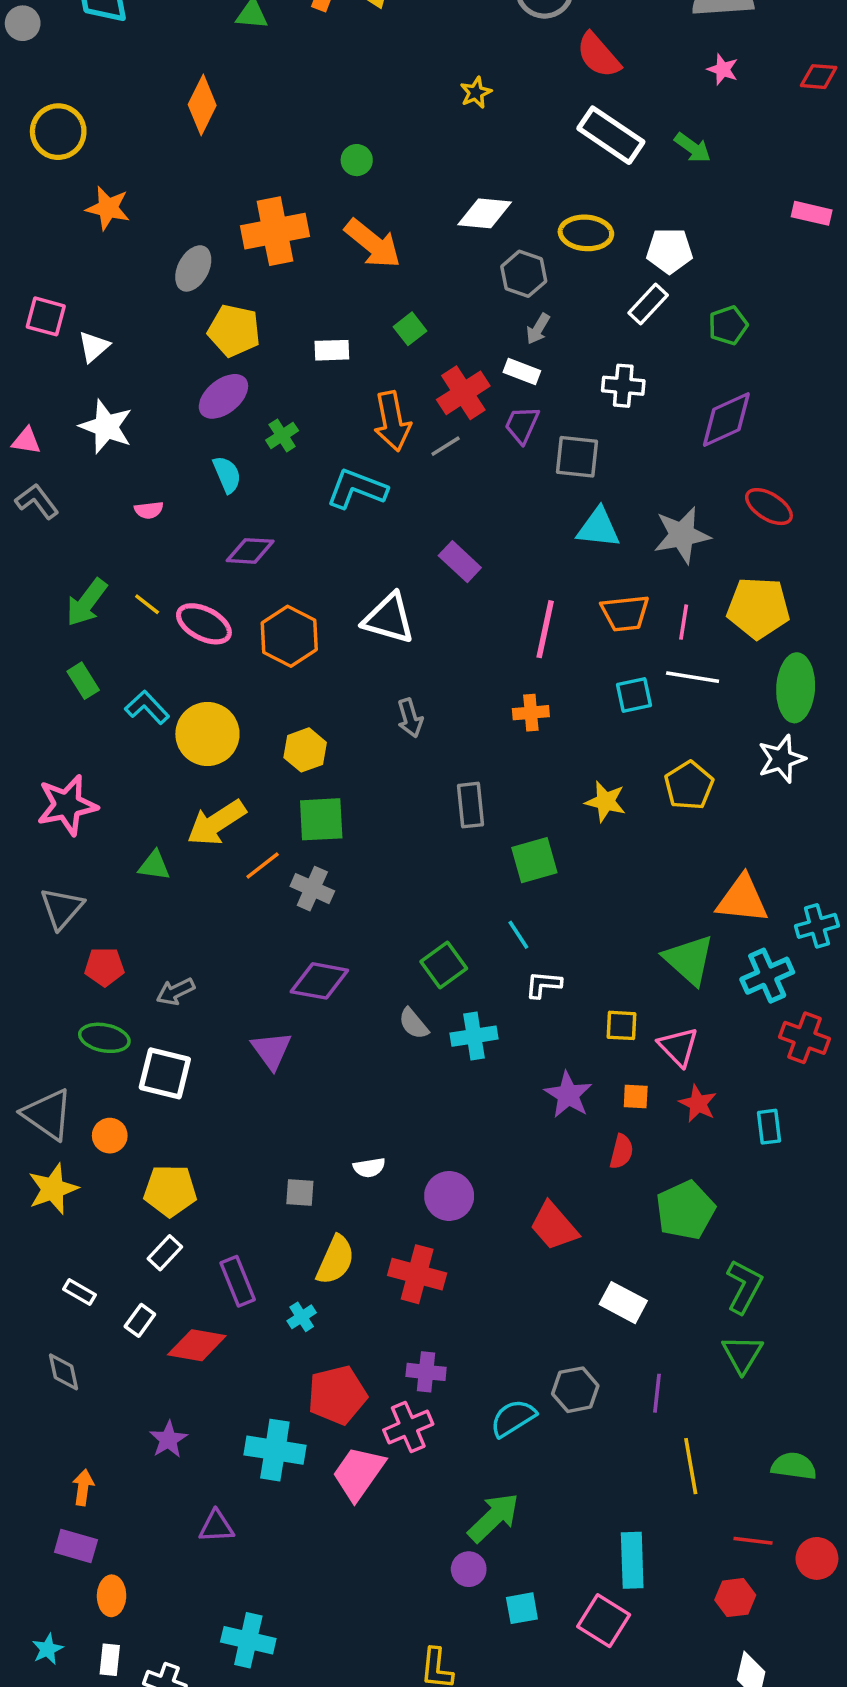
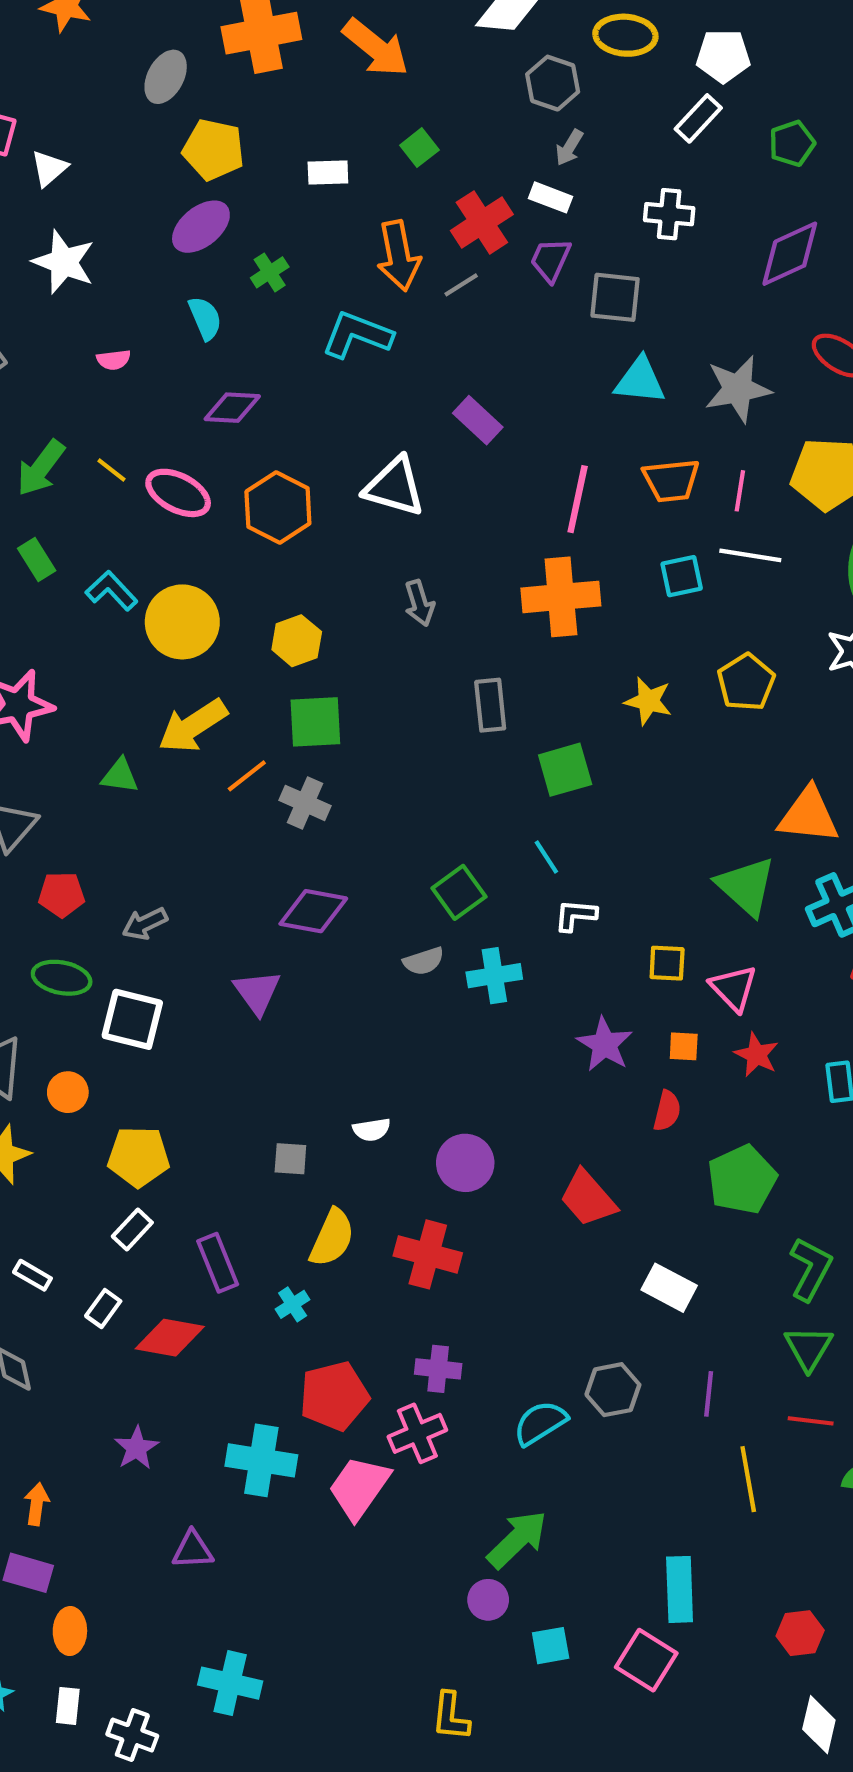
orange cross: (531, 713) -> (561, 597), size x1.8
gray semicircle: (414, 1024) -> (424, 961), turned -68
red line: (753, 1541) -> (811, 1421), moved

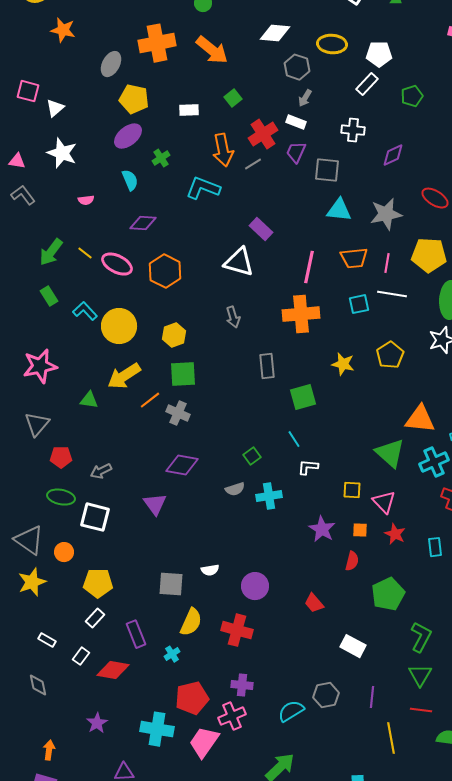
purple diamond: (790, 254) -> (393, 155), moved, size x0.7
white triangle: (394, 487) -> (239, 262), moved
green square: (459, 892) -> (252, 456), size x0.7
gray square: (290, 1159) -> (171, 584), size x1.5
red trapezoid: (588, 1198) -> (314, 603), size x0.7

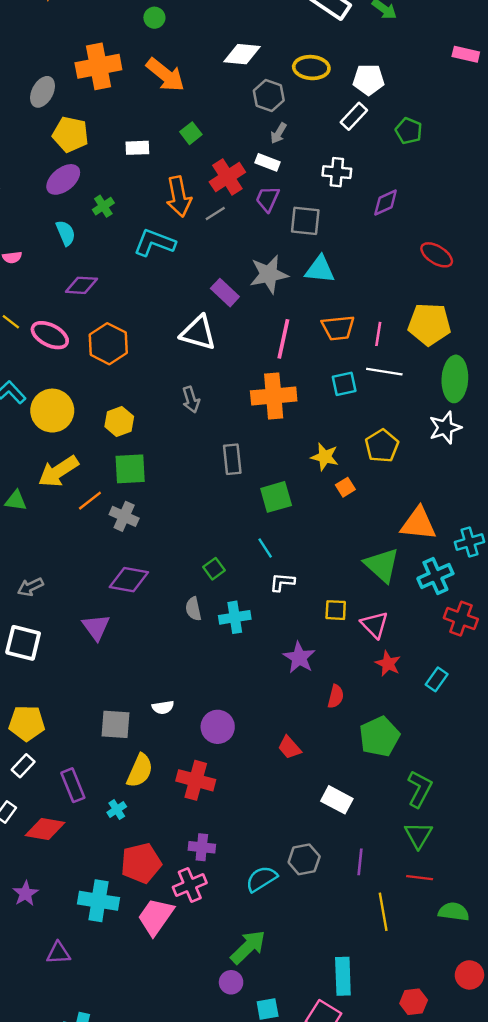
green pentagon: (412, 96) -> (409, 131), turned -30
gray star: (386, 214) -> (269, 274), moved
gray semicircle: (235, 489) -> (193, 609), turned 96
orange square: (360, 530) -> (345, 487), moved, turned -35
cyan rectangle: (435, 547) -> (437, 679), turned 42

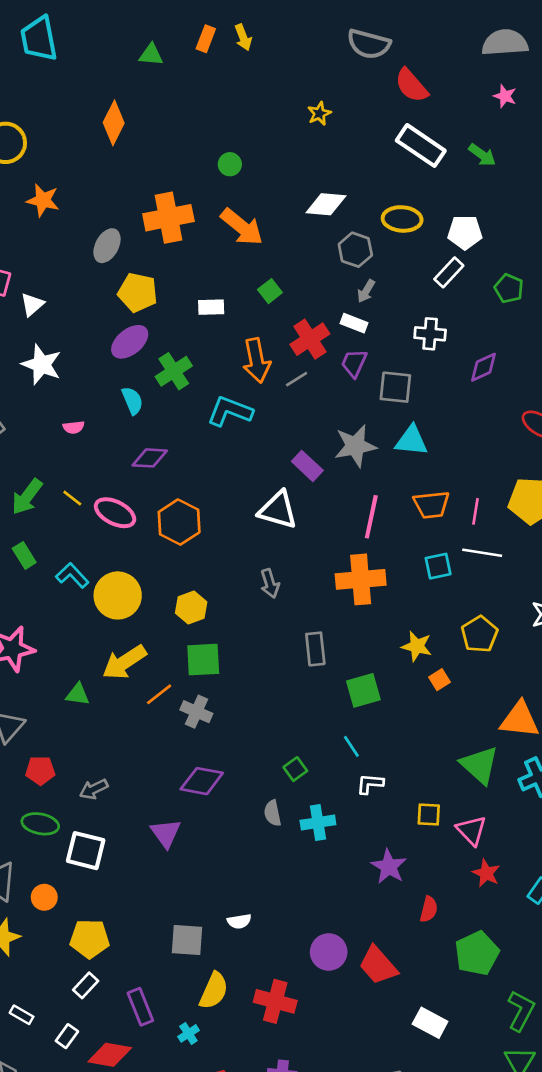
green cross: (103, 206) -> (174, 371), size x1.5
purple circle: (218, 727) -> (329, 952), moved
red trapezoid: (289, 748) -> (378, 965), size x1.5

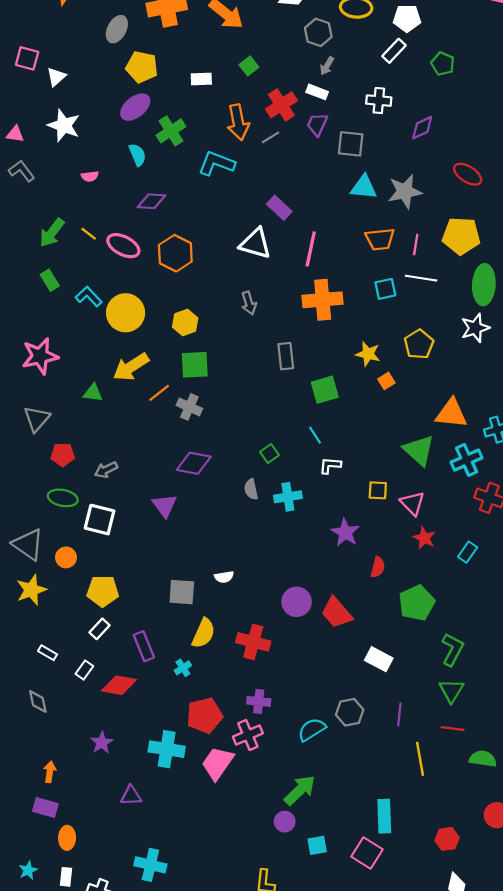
gray star: (355, 446) -> (405, 192), moved
pink line: (371, 517) -> (311, 249), moved

